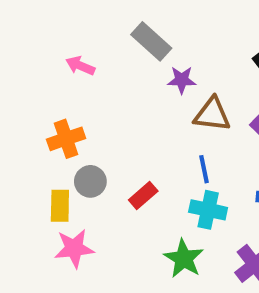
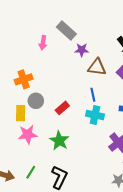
pink arrow: (80, 66) -> (43, 43), moved, turned -104
green star: (184, 259) -> (59, 141), moved

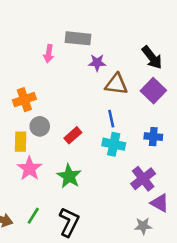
gray rectangle: (66, 30) -> (78, 38), turned -36
pink star: (28, 134) -> (29, 169), turned -30

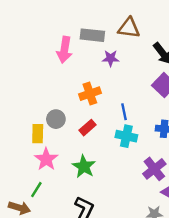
pink arrow: (49, 54) -> (64, 50), size x1.5
brown triangle: (116, 84) -> (129, 28), moved
orange cross: (24, 100) -> (90, 94), moved
green line: (33, 216) -> (36, 190), moved

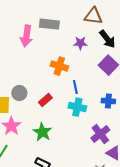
brown triangle: (129, 28) -> (93, 16), moved
purple star: (111, 58) -> (80, 43), moved
orange cross: (90, 94) -> (59, 66), moved, turned 36

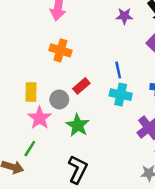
orange cross: (59, 66) -> (60, 50), moved
gray circle: (19, 93) -> (59, 99), moved

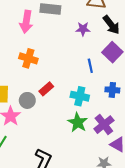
blue line: (118, 70) -> (90, 66), moved
green star: (78, 125) -> (78, 122), moved

